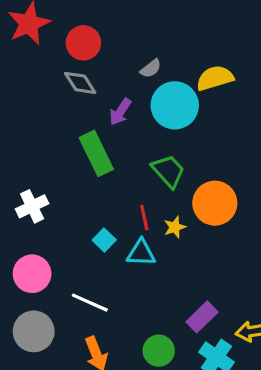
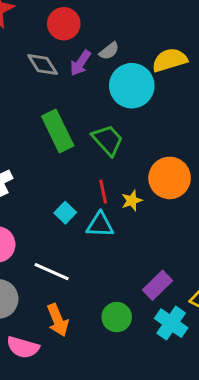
red circle: (83, 43) -> (64, 24), moved
purple arrow: (120, 112) -> (80, 63), moved
green trapezoid: (168, 171) -> (108, 140), moved

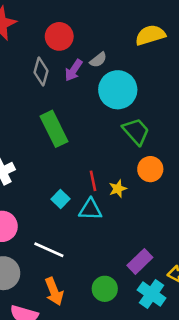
yellow semicircle: (170, 60) -> (150, 35), moved
gray diamond: (43, 65) -> (41, 72), turned 48
green trapezoid: (108, 140) -> (136, 131), moved
orange circle: (170, 178) -> (150, 169), size x0.7

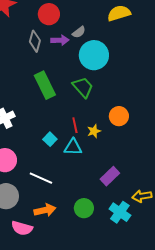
purple arrow: (74, 70) -> (60, 40), turned -126
green trapezoid: (136, 131) -> (83, 87), moved
purple rectangle: (140, 261) -> (110, 176), moved
orange arrow: (54, 291) -> (45, 210), turned -80

